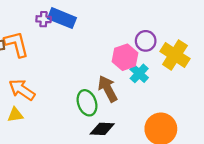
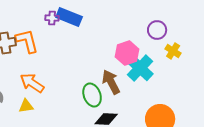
purple circle: (146, 41) -> (157, 30), moved
yellow cross: (175, 55) -> (173, 51), size x0.6
cyan cross: (139, 73) -> (140, 68), size x1.5

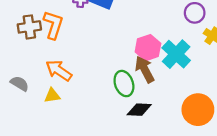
orange L-shape: (27, 41) -> (53, 25), turned 32
pink hexagon: (127, 53) -> (148, 48), moved

